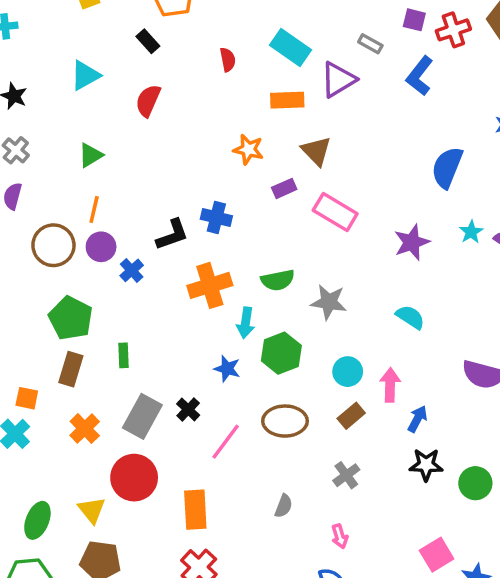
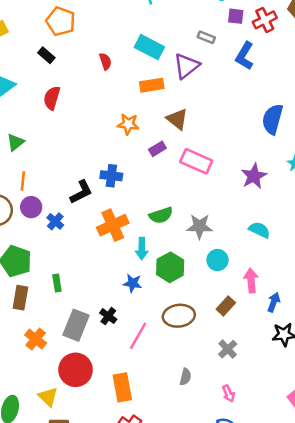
cyan circle: (348, 372) -> (217, 260), moved

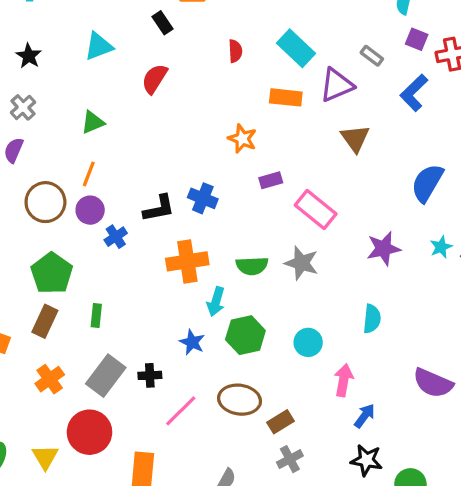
brown triangle: (177, 119) -> (355, 138), moved
gray star: (200, 226) -> (301, 263), moved
cyan semicircle: (259, 230) -> (372, 319), turned 55
brown rectangle: (226, 306) -> (280, 422), moved
black cross: (108, 316) -> (150, 375), turned 35

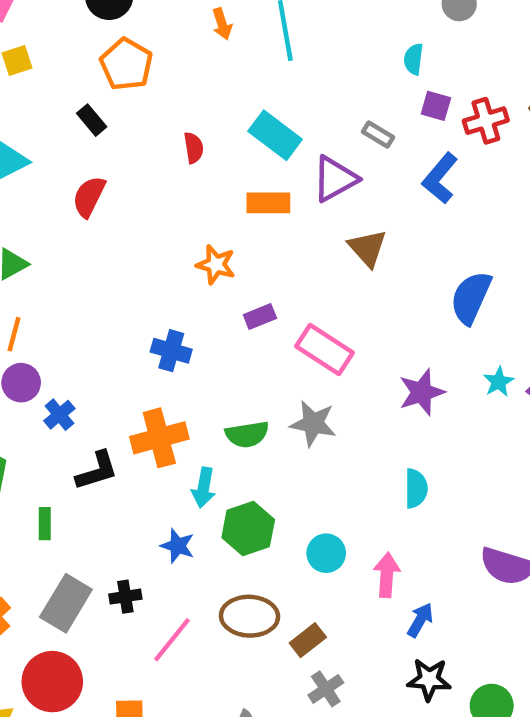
black L-shape: (159, 208) -> (97, 471), moved
cyan circle: (308, 342) -> (326, 553), moved

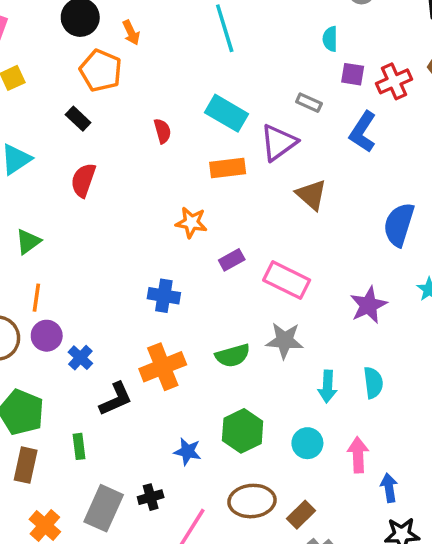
orange arrow: (222, 24) -> (131, 33), moved
cyan arrow: (204, 488) -> (327, 387), moved
blue arrow: (420, 620) -> (389, 488), turned -32

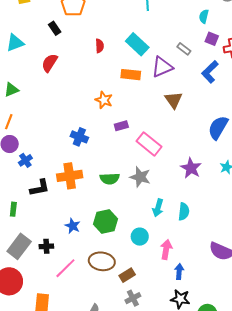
purple star: (368, 305) -> (191, 168), turned -30

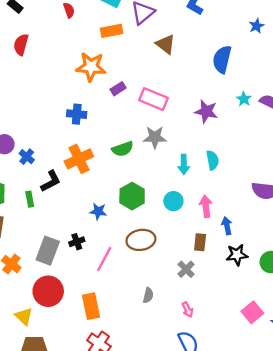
orange star: (104, 100) -> (91, 67), size x1.5
green rectangle: (13, 209) -> (30, 199), moved
brown rectangle: (127, 275) -> (200, 242), moved, turned -35

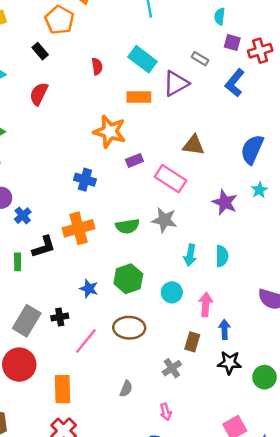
brown triangle: (166, 44) -> (194, 145), moved, turned -40
cyan star: (244, 99) -> (259, 190), moved

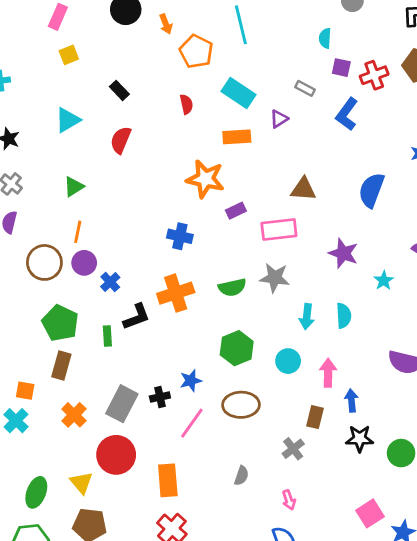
orange pentagon: (59, 20) -> (196, 52), moved
purple triangle: (176, 84) -> (279, 119), size x0.6
pink rectangle: (171, 179) -> (279, 229), turned -36
cyan star: (259, 190) -> (384, 281), moved
blue star: (89, 289) -> (191, 381), moved, turned -30

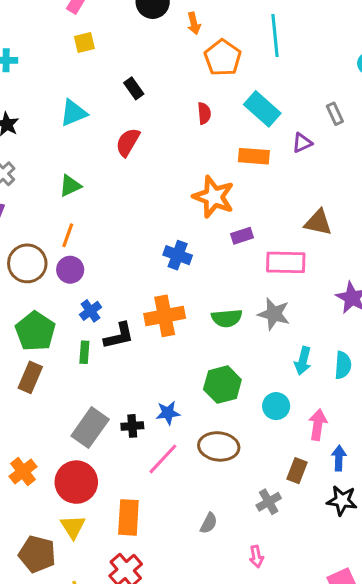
gray rectangle: (305, 88) -> (335, 114), turned 30
blue cross: (110, 282) -> (91, 311), moved
orange cross: (74, 415) -> (23, 472), moved
yellow triangle: (81, 483) -> (73, 527), moved

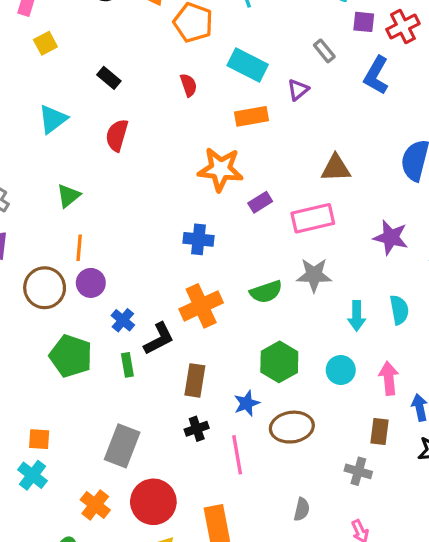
brown rectangle: (30, 377) -> (195, 380), moved
blue star: (168, 413) -> (247, 403), moved
gray rectangle: (90, 428) -> (122, 446), moved
pink line: (163, 459) -> (237, 455), turned -39
gray cross: (269, 502) -> (358, 471), turned -30

